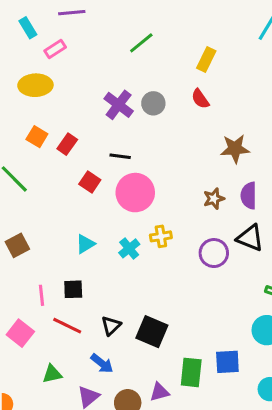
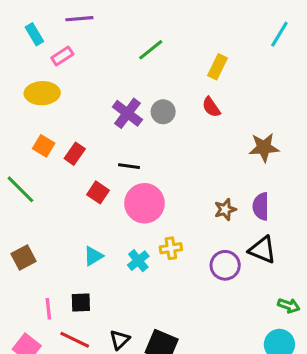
brown star: (235, 149) -> (264, 147), moved

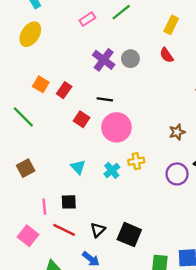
pink rectangle: (62, 56) -> (87, 19), moved
yellow ellipse: (42, 93) -> (30, 34), moved, turned -55
cyan triangle: (93, 256) -> (78, 167), turned -42

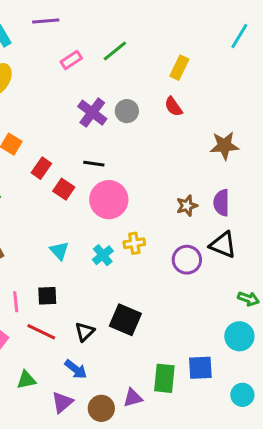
red rectangle: (64, 90) -> (41, 168), moved
black square: (129, 235) -> (125, 320), moved

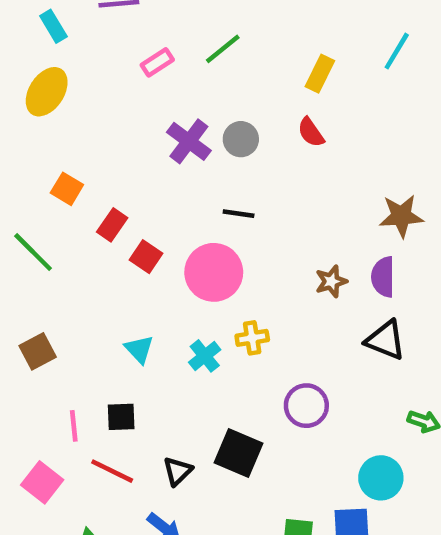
cyan line: (239, 36) -> (397, 51), moved
brown star: (224, 146) -> (401, 216), moved
black line: (94, 164) -> (239, 214), moved
purple circle: (187, 260) -> (306, 406), moved
cyan circle: (239, 336) -> (381, 478), moved

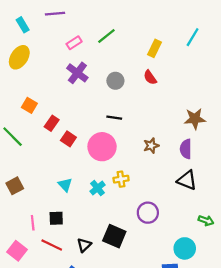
purple cross: (189, 141) -> (77, 73), moved
brown star: (331, 281) -> (151, 146), moved

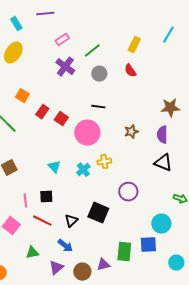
green line: (106, 36) -> (92, 51), moved
red square: (68, 139) -> (61, 119), moved

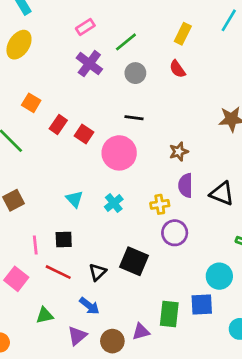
purple semicircle: (162, 135) -> (185, 185), moved
yellow cross: (104, 162) -> (160, 204), moved

